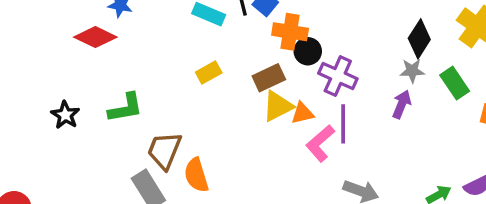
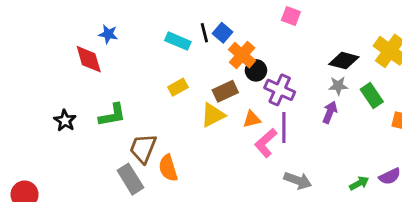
orange cross: (290, 32) -> (242, 55), turned 32
red diamond: (95, 37) -> (89, 59), turned 48
black diamond: (419, 39) -> (344, 61), turned 72
yellow triangle: (278, 106) -> (213, 115), moved

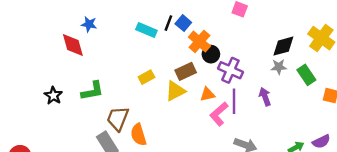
black line: (204, 33) -> (168, 23), turned 35
black diamond: (344, 61) -> (283, 46), turned -30
yellow rectangle: (178, 87) -> (146, 77), moved
purple arrow: (330, 112) -> (265, 97), moved, turned -42

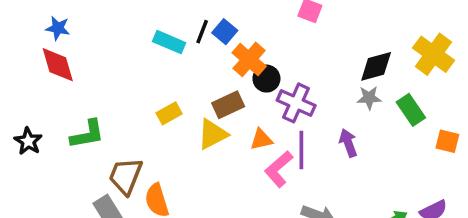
blue star: (89, 24) -> (58, 28), moved

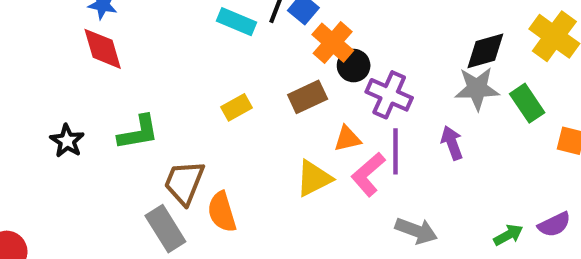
gray star: (369, 98) -> (477, 89), size x1.5
yellow triangle: (213, 134) -> (314, 178), moved

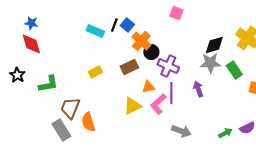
black star: (67, 141) -> (17, 75), moved

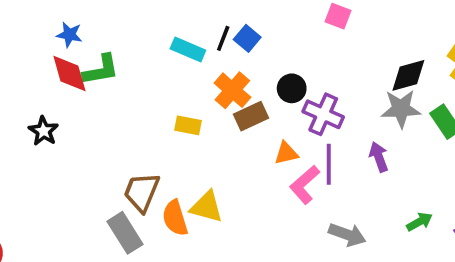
orange cross: (141, 41) -> (232, 90), moved
yellow rectangle: (95, 72) -> (188, 125), turned 40
green L-shape: (48, 84) -> (101, 70), moved
yellow triangle: (132, 106) -> (206, 207), moved, turned 42
green arrow: (225, 133) -> (419, 222), moved

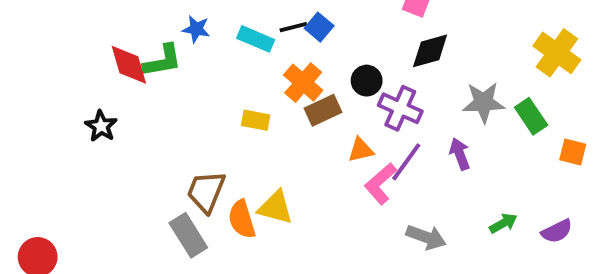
blue star: (69, 35) -> (196, 29), moved
black line: (223, 38) -> (293, 27), turned 55
black diamond: (408, 75) -> (430, 51), moved
purple line: (329, 164) -> (406, 162), turned 36

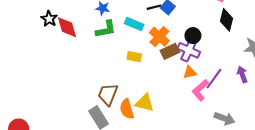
cyan rectangle: (256, 39) -> (134, 24), moved
black diamond: (430, 51) -> (227, 20), turned -60
green L-shape: (162, 61) -> (106, 29), moved
purple cross: (400, 108) -> (189, 50), moved
black star: (101, 126) -> (49, 19), moved

